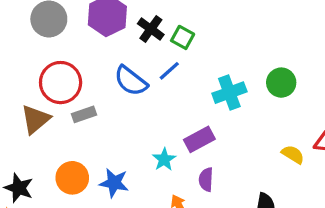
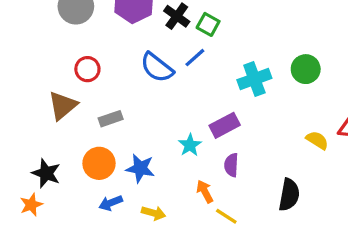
red circle: (61, 83) -> (87, 69), size x0.6
gray rectangle: (84, 114) -> (111, 119), moved

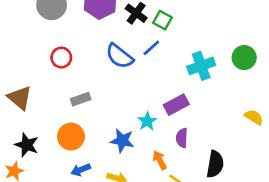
brown triangle: (63, 105) -> (20, 98), moved, turned -40
blue star: (140, 168) -> (122, 141), moved
black semicircle: (289, 195) -> (215, 164), moved

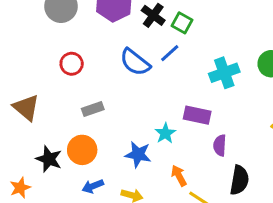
purple rectangle: (176, 105) -> (197, 115), turned 40
purple semicircle: (182, 138) -> (220, 145), moved
black star: (27, 145) -> (49, 159), moved

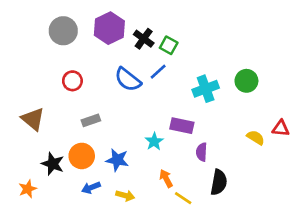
blue star: (138, 154) -> (117, 160), moved

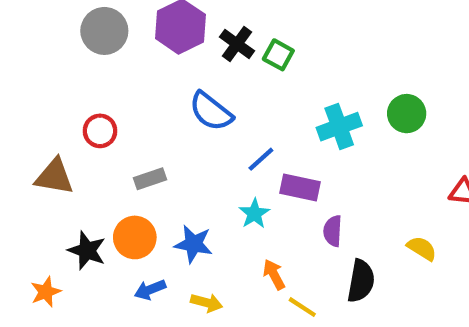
blue line: (158, 72) -> (261, 159), moved
red circle: (72, 81) -> (100, 131), moved
brown triangle: (33, 119) -> (54, 177), turned -30
yellow semicircle: (256, 138) -> (422, 248), moved

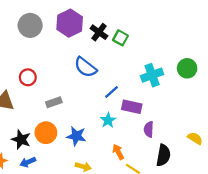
blue arrow: (150, 290) -> (28, 162), moved

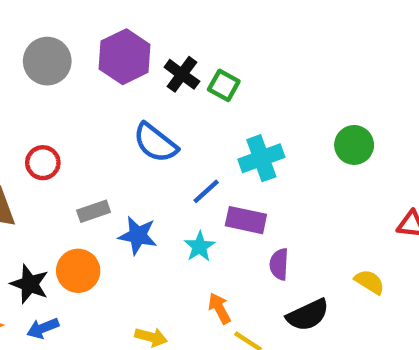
cyan cross: (152, 75) -> (261, 158), moved
blue star: (76, 136) -> (138, 235), moved
black semicircle: (163, 155) -> (308, 315), turned 55

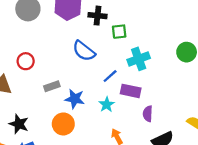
black cross: (182, 74) -> (98, 16), turned -30
green square: (224, 85) -> (119, 32), moved, turned -35
orange circle: (78, 271) -> (63, 124), moved

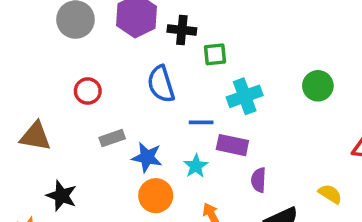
blue semicircle: (84, 51) -> (161, 84), turned 35
red circle: (26, 61) -> (88, 91), moved
blue line: (110, 76) -> (201, 122), turned 42
orange circle: (63, 124) -> (156, 196), moved

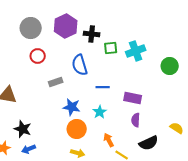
red circle: (88, 91) -> (38, 56), moved
cyan cross: (245, 96) -> (136, 51), moved
gray rectangle: (112, 138) -> (56, 82), moved
purple rectangle: (232, 145) -> (133, 98), moved

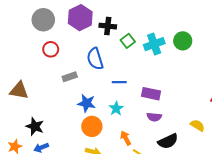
green square: (111, 48) -> (128, 41), turned -32
green circle: (170, 66) -> (183, 41), moved
purple semicircle: (136, 120) -> (154, 117), turned -88

